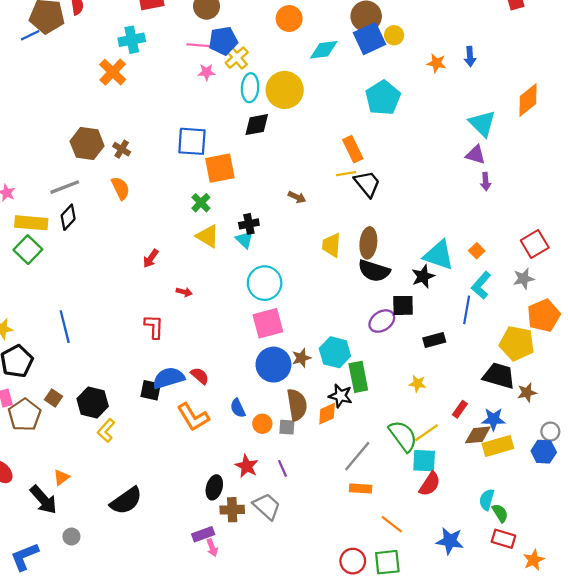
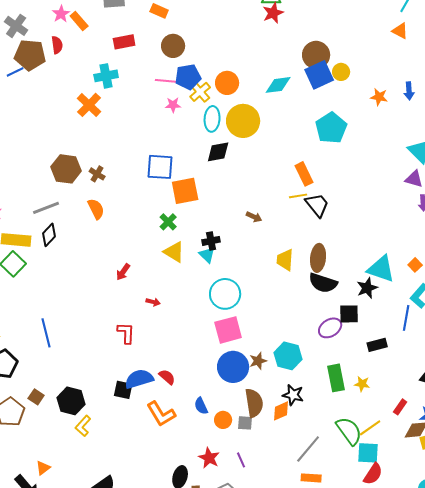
orange circle: (289, 18) -> (227, 83), moved
green rectangle: (358, 377) -> (336, 378), moved

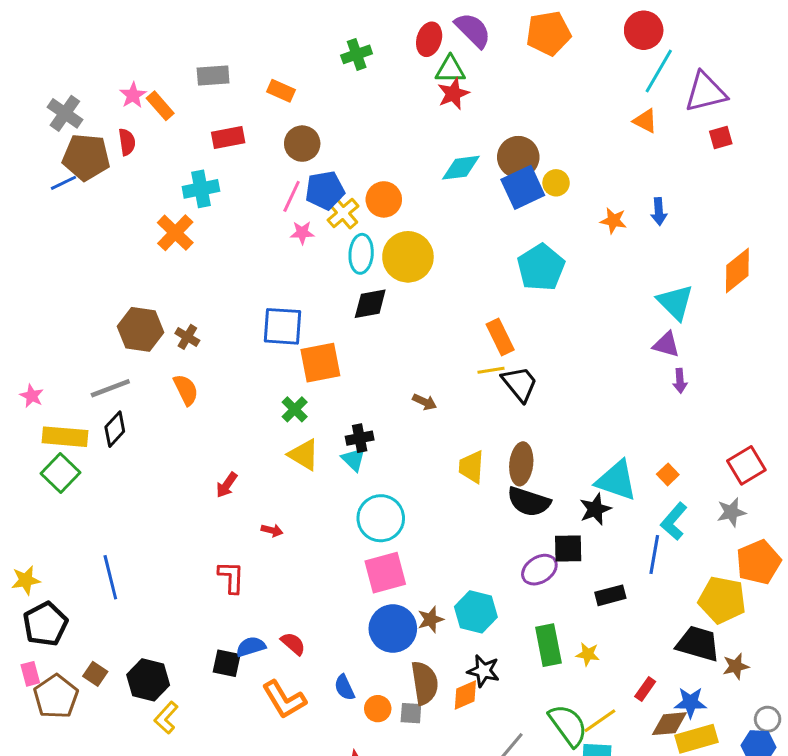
pink line: (166, 81) -> (292, 196), turned -70
cyan diamond: (278, 85) -> (461, 168), moved
blue semicircle: (139, 379) -> (251, 647), size x0.7

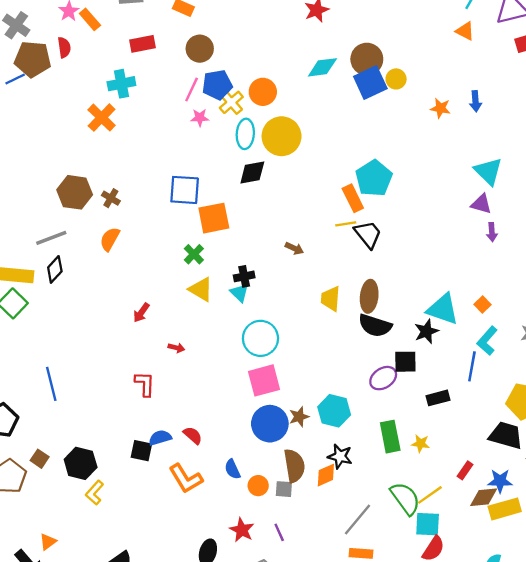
cyan pentagon: (541, 267) -> (374, 178), moved
orange semicircle: (186, 390) -> (110, 239), turned -125

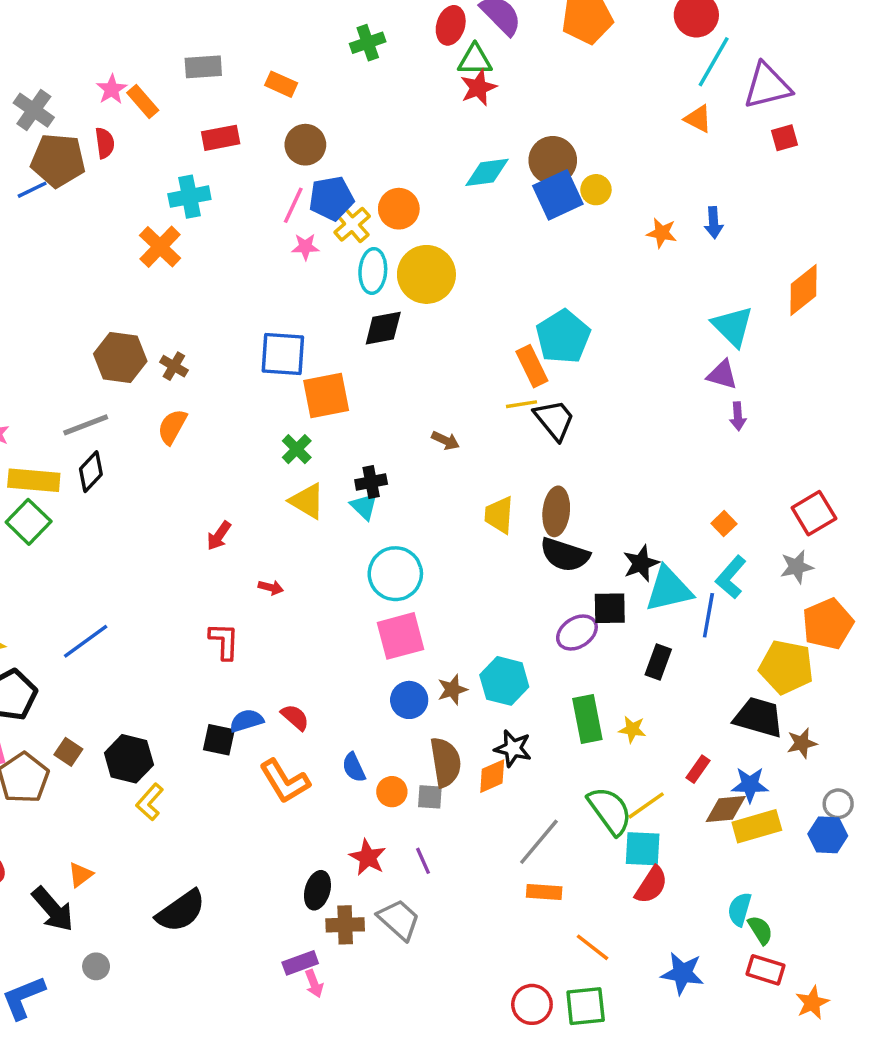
cyan triangle: (443, 309) -> (669, 589), moved, turned -32
blue line: (51, 384) -> (86, 641), turned 68
black rectangle: (438, 398) -> (658, 662), turned -55
blue circle: (270, 424) -> (409, 700), size x0.7

